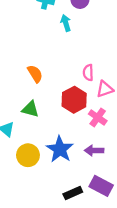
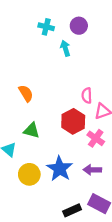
orange semicircle: (35, 74) -> (26, 93), moved

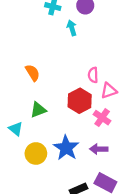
green triangle: (32, 130) -> (38, 110), turned -36

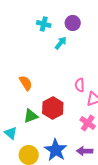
cyan arrow: (72, 28) -> (61, 43), turned 56
red hexagon: (80, 101) -> (53, 108), moved

